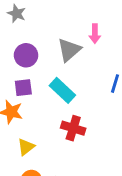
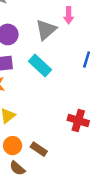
red cross: (73, 128) -> (78, 120), moved

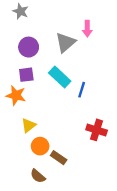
blue line: (87, 60) -> (82, 90), moved
orange circle: (13, 146) -> (40, 146), moved

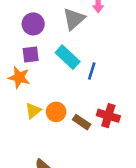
orange circle: (40, 146) -> (56, 112), moved
brown rectangle: (59, 158) -> (82, 122), moved

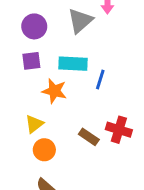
cyan rectangle: (68, 57) -> (73, 64), turned -40
orange star: (19, 77) -> (54, 91), moved
orange circle: (56, 112) -> (44, 150), moved

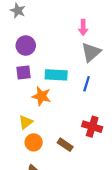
gray triangle: (80, 21) -> (91, 52), moved
blue line: (100, 79) -> (87, 84), moved
brown rectangle: (89, 137) -> (65, 145), moved

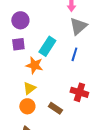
cyan rectangle: (56, 75) -> (47, 46), turned -60
yellow triangle: (26, 122) -> (29, 88), moved

